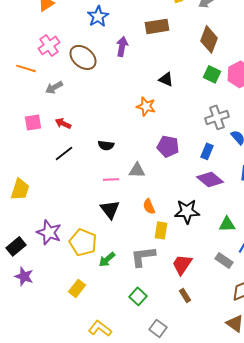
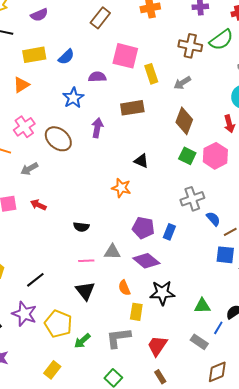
blue rectangle: (207, 151) -> (169, 232), moved
black line: (64, 153) -> (35, 280), moved
purple diamond: (210, 179) -> (146, 261), moved

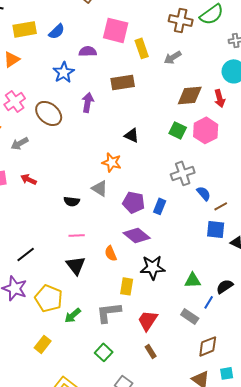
brown diamond: (184, 121) -> (190, 95), moved, turned 64
gray triangle: (112, 252) -> (100, 188), moved, turned 30
orange semicircle: (124, 288) -> (111, 253), moved

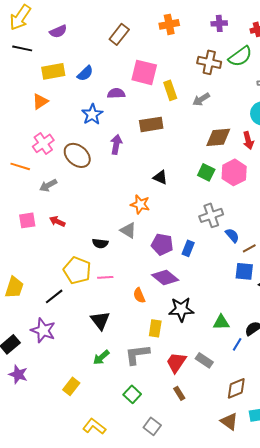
black triangle: (76, 265) -> (100, 320), moved
yellow pentagon: (49, 298) -> (77, 270), moved
gray rectangle: (190, 316) -> (204, 360), moved

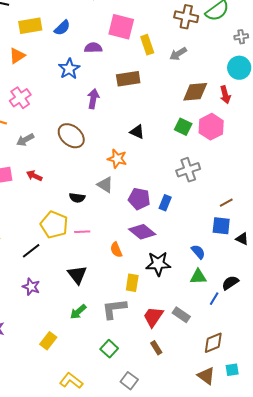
brown ellipse: (77, 155) -> (71, 136), moved
blue semicircle: (232, 235) -> (198, 252), moved
purple star: (43, 330) -> (31, 287), moved, size x0.7

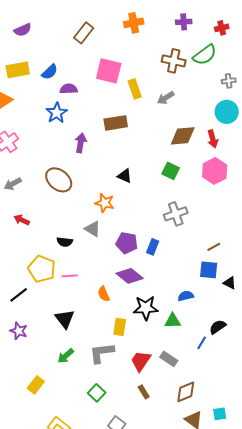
purple semicircle: (93, 48) -> (69, 89), moved
pink hexagon: (211, 127) -> (215, 171), moved
blue semicircle: (198, 252) -> (186, 296), turned -63
green triangle: (198, 277) -> (173, 321), moved
brown diamond: (213, 343) -> (186, 392), moved

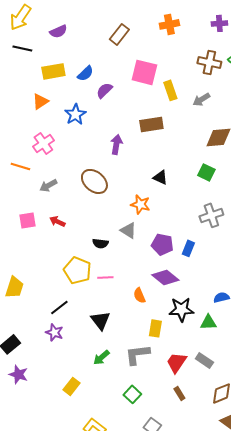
purple semicircle: (69, 89) -> (104, 90), turned -42
blue star: (57, 113) -> (75, 114), moved
black line: (19, 295) -> (59, 307), moved

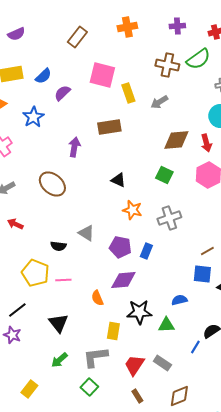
orange star: (140, 204) -> (132, 210), moved
purple diamond: (165, 277) -> (123, 280), turned -44
green square: (132, 394) -> (89, 387), moved

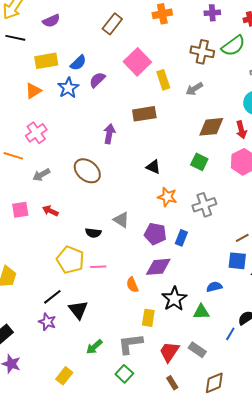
pink square: (102, 75) -> (137, 62), turned 32
blue star: (33, 117) -> (68, 88), moved
black star: (139, 312) -> (174, 299), turned -30
black triangle: (58, 323) -> (78, 310), moved

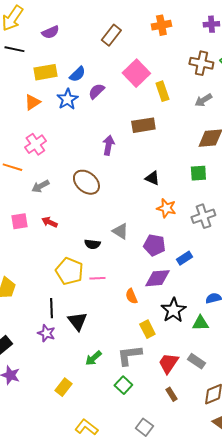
gray arrow: (194, 89) -> (203, 100), moved
green square: (199, 162) -> (198, 173), turned -30
blue rectangle: (181, 238) -> (184, 258), moved, turned 35
black line: (52, 297) -> (51, 308), turned -54
yellow rectangle: (148, 318) -> (147, 329), turned -36

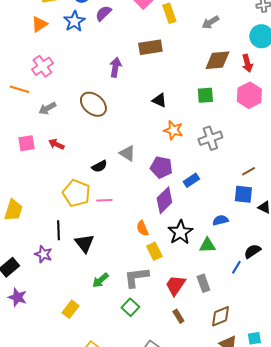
black semicircle: (92, 244) -> (99, 166), turned -35
purple diamond: (157, 278) -> (164, 200), turned -40
orange semicircle: (131, 296) -> (142, 228), moved
purple star: (46, 333) -> (43, 254), moved
gray rectangle: (196, 361) -> (203, 283), turned 36

